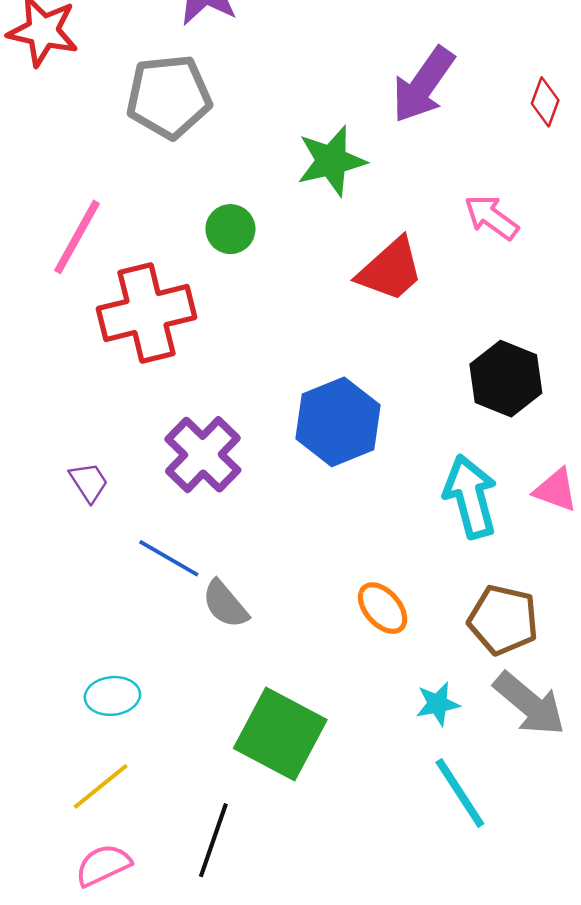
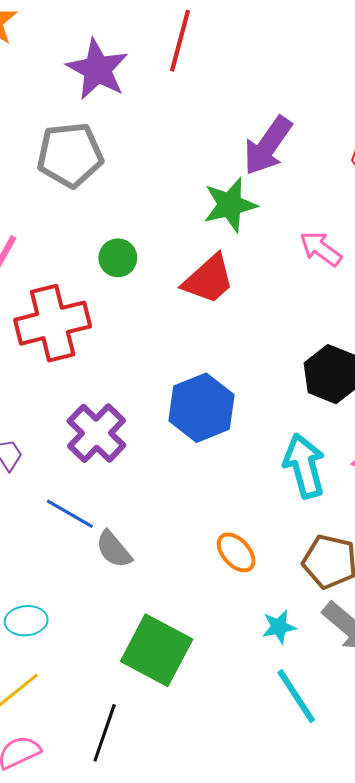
green star: (331, 161) -> (230, 205), moved
red trapezoid: (390, 270) -> (209, 279), moved

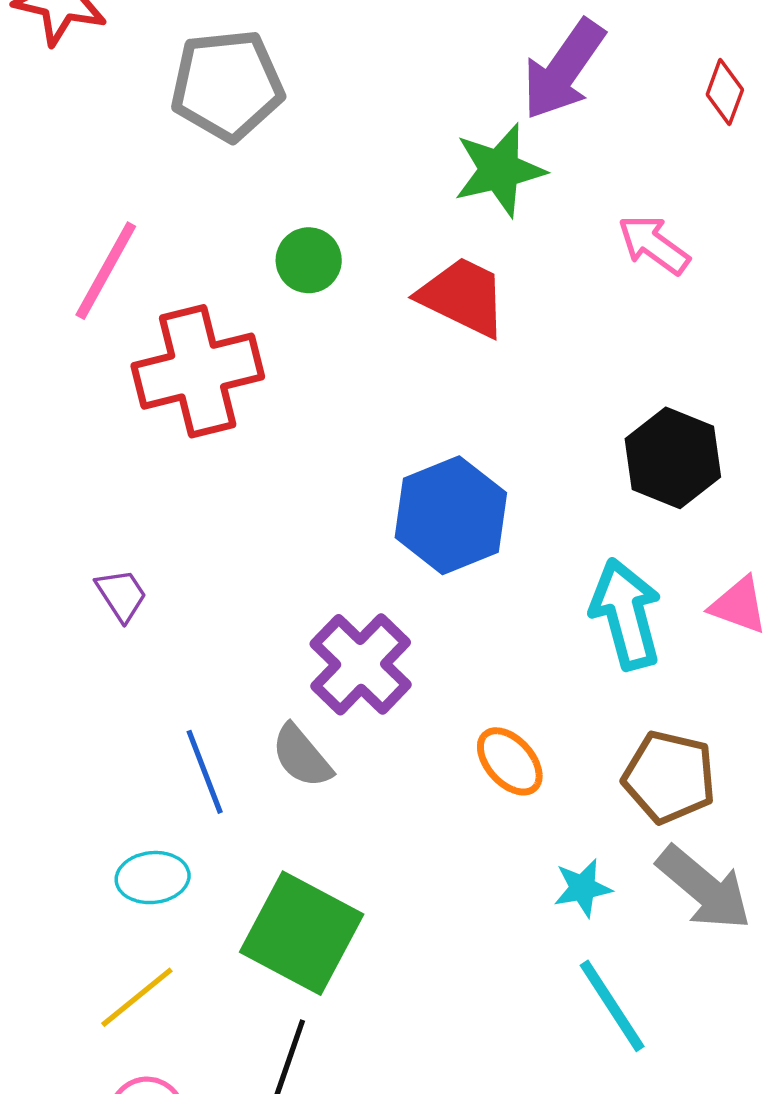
red trapezoid: (209, 279) -> (463, 297), turned -112
purple cross: (96, 433) -> (361, 664), moved
blue line: (70, 514) -> (205, 772), moved, turned 39
green square: (157, 650) -> (302, 933), moved

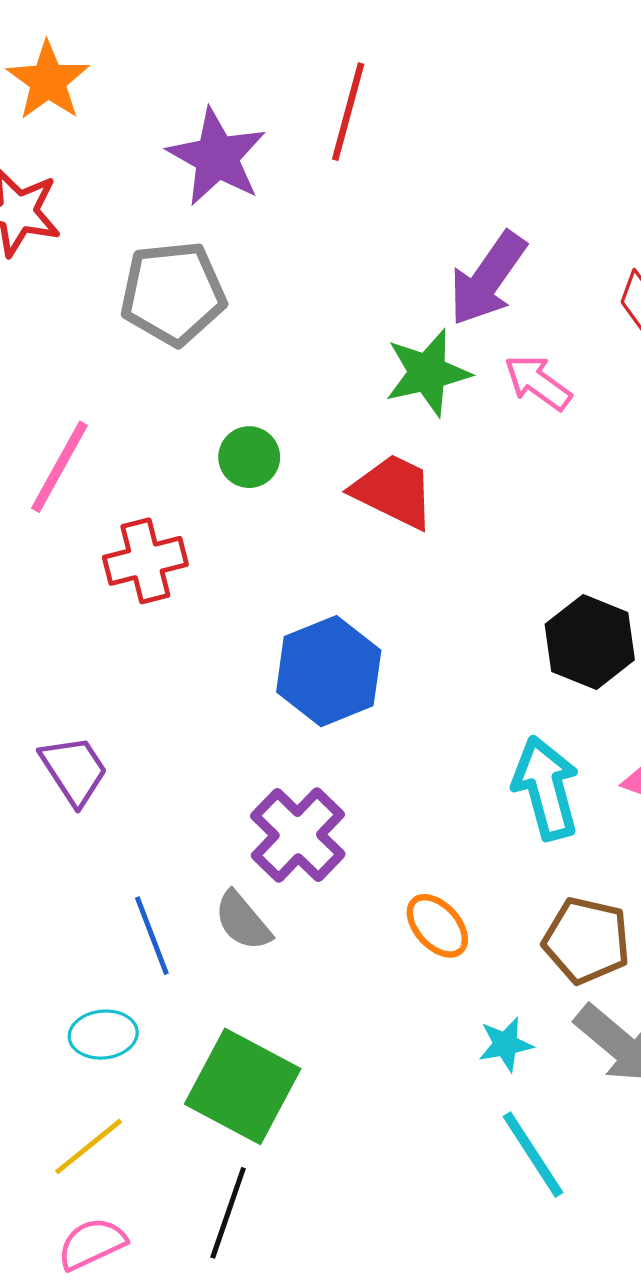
pink arrow: (654, 245) -> (538, 382), moved
red cross: (198, 371) -> (145, 561), size x0.7
blue hexagon: (451, 515) -> (329, 671), moved
purple trapezoid: (121, 595) -> (74, 770), size x1.4

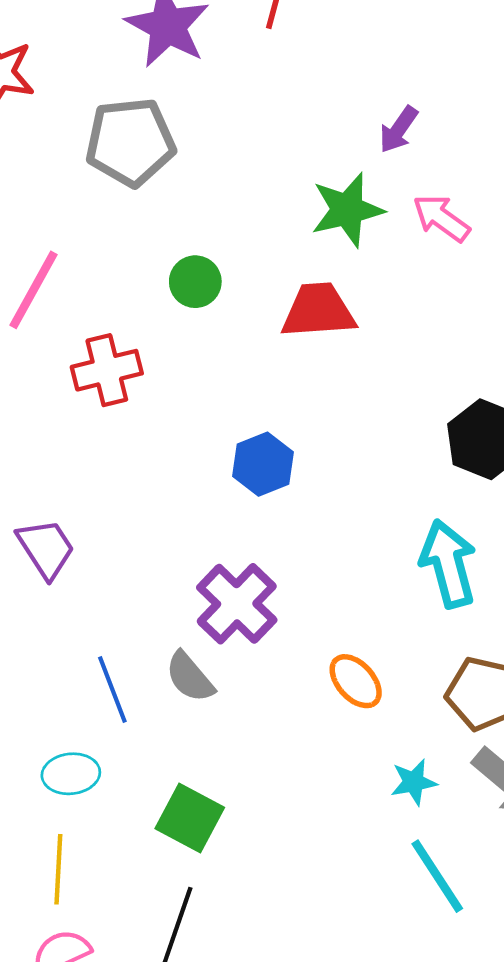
purple arrow: (488, 279) -> (398, 130), size x0.6
red trapezoid: (394, 491) -> (318, 311), turned -30
blue hexagon: (329, 671) -> (263, 464), size x0.7
green square: (243, 1086) -> (190, 818), size x0.7
yellow line: (89, 1146) -> (58, 869), turned -48

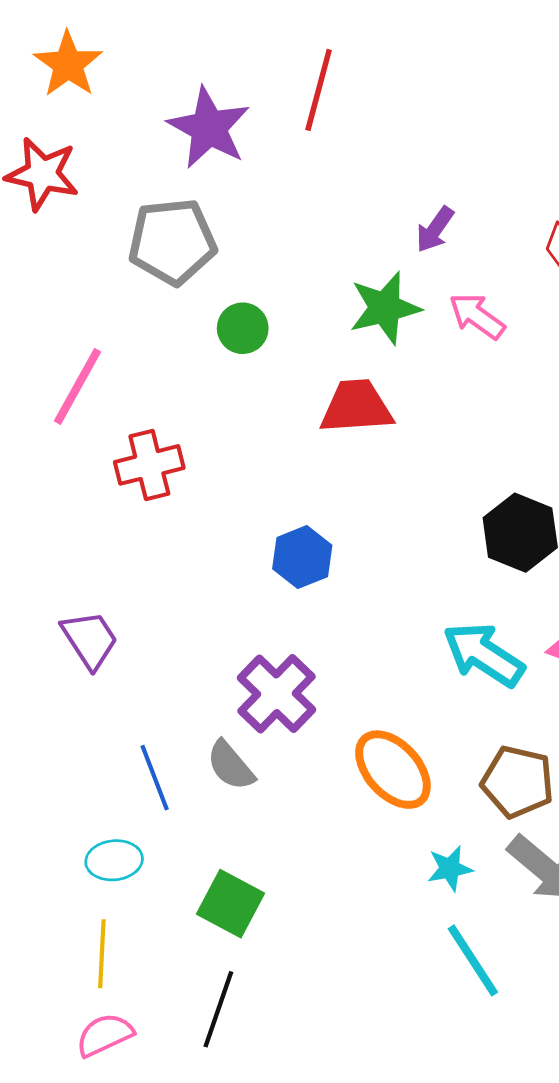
green circle: (195, 282) -> (243, 328), moved
cyan arrow: (448, 564) -> (484, 655), turned -42
orange ellipse: (356, 681) -> (393, 770), size x1.5

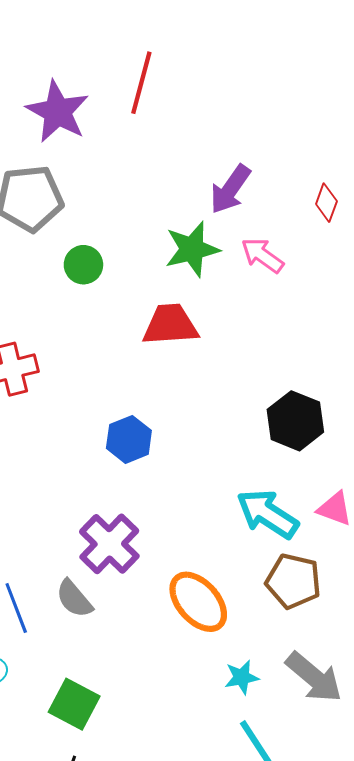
purple arrow: (435, 229) -> (230, 189), size x1.4
brown pentagon: (518, 782) -> (293, 581), moved

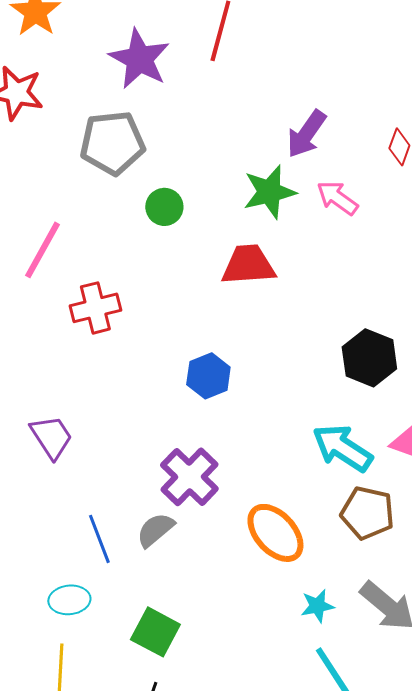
gray semicircle: (74, 599) -> (155, 530), turned 90

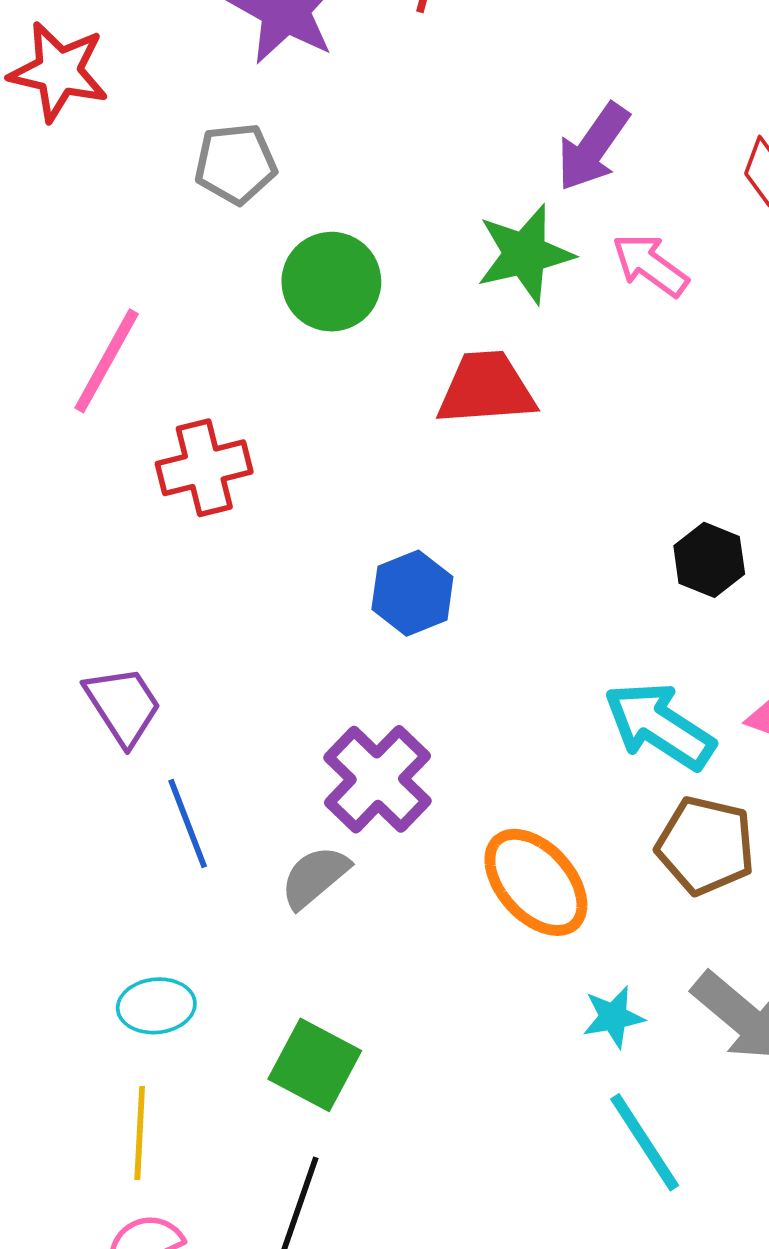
gray pentagon: (112, 143) -> (236, 164), size x0.7
green circle: (164, 207) -> (331, 282), size x1.4
black hexagon: (369, 358) -> (709, 560), size x0.7
blue line: (99, 539) -> (188, 823), moved

